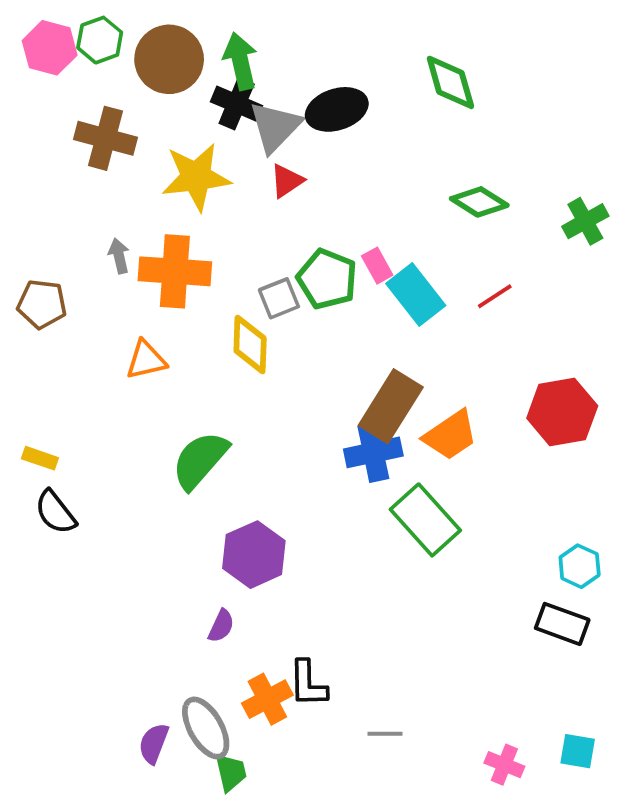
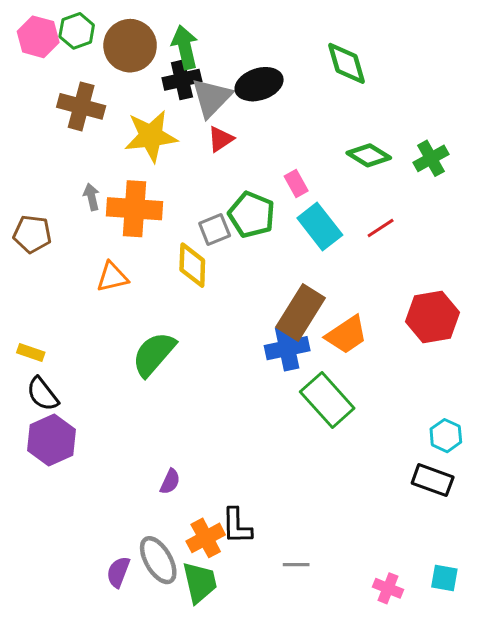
black cross: (237, 104) -> (182, 80), turned -36
green cross: (585, 221) -> (431, 158), moved
pink rectangle: (377, 266) -> (296, 184), moved
purple hexagon: (254, 555) -> (51, 440), moved
green trapezoid: (231, 772) -> (200, 582), moved, size x1.4

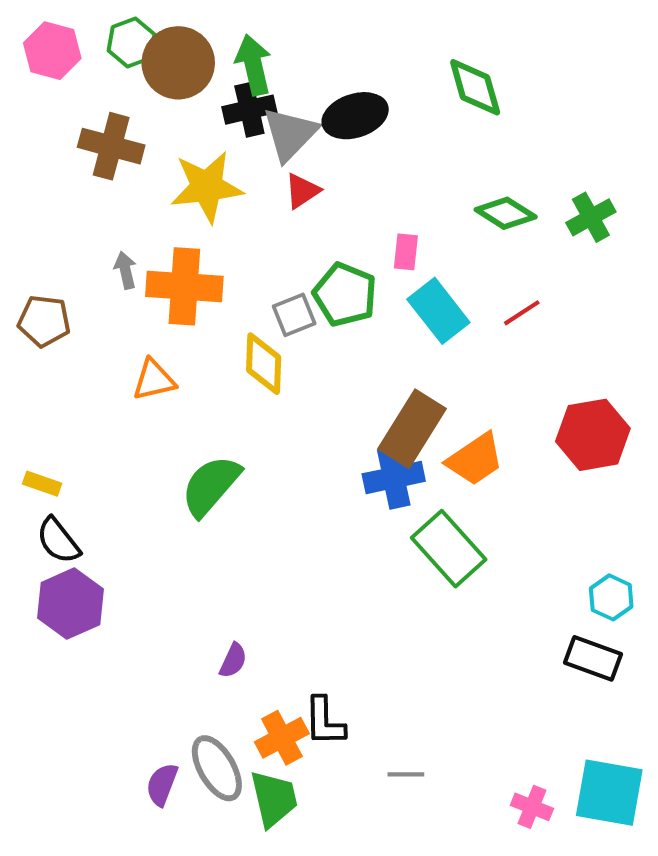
green hexagon: (77, 31) -> (131, 42), moved
pink rectangle: (296, 184) -> (406, 252), turned 35
cyan square: (444, 578) -> (609, 793), size x1.8

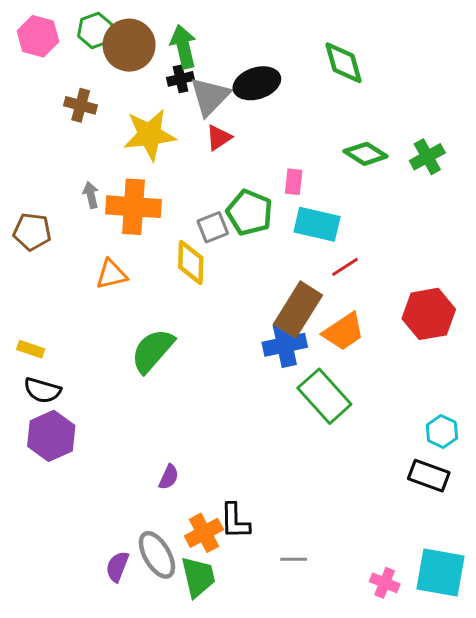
black cross: (249, 110) -> (180, 79), size x0.7
brown cross: (111, 146) -> (81, 105), size x0.7
cyan rectangle: (438, 311) -> (317, 224), turned -39
red line: (522, 313) -> (345, 267), moved
black semicircle: (58, 541) -> (42, 390), turned -36

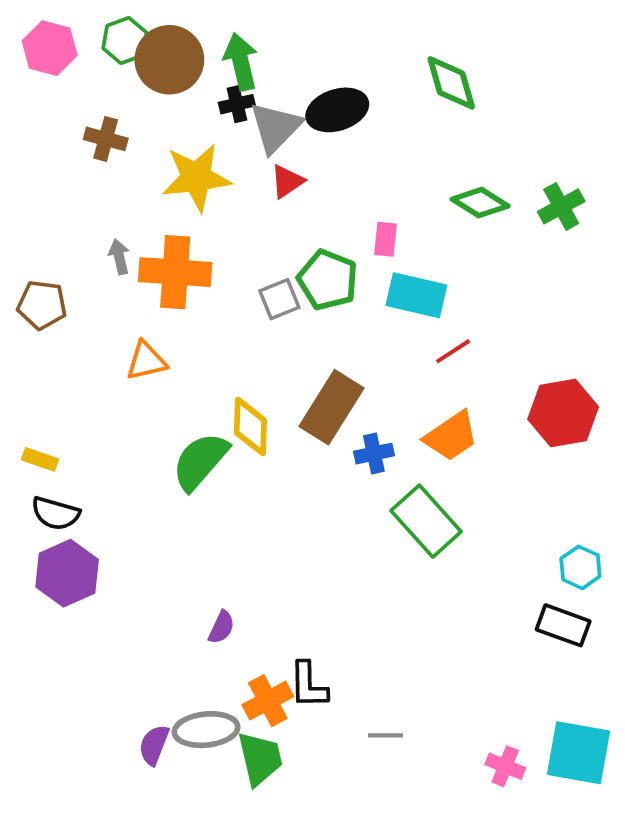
yellow diamond: (191, 263) -> (250, 426), moved
brown rectangle: (298, 310) -> (331, 407), moved
blue cross: (285, 345) -> (374, 454), size x0.7
gray ellipse: (157, 555) -> (206, 730), turned -66

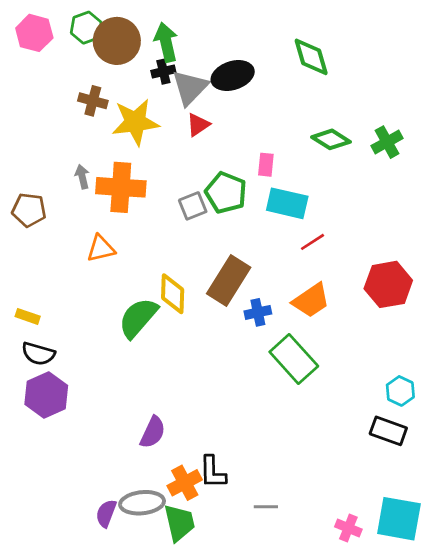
brown cross: (106, 139) -> (93, 101), moved
purple semicircle: (221, 627) -> (153, 432), size x1.4

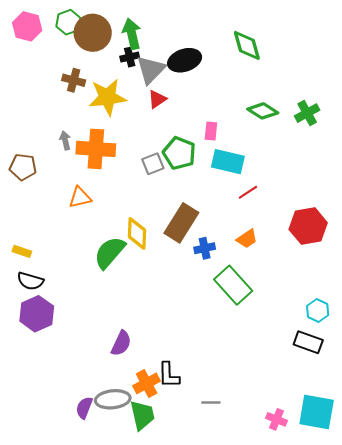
orange trapezoid: (311, 300) -> (247, 239), size x0.7

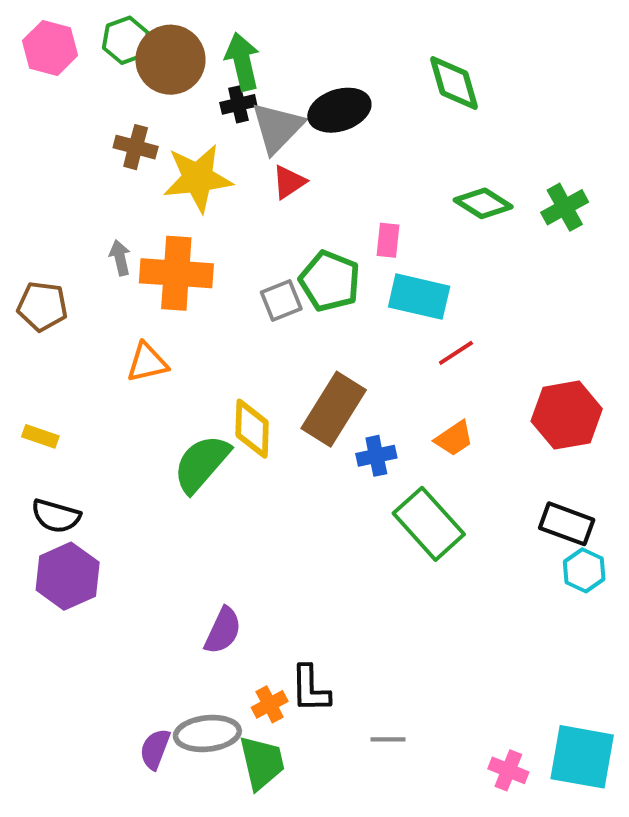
yellow rectangle: (22, 251) -> (40, 436), moved
black rectangle: (308, 342) -> (567, 524), moved
orange cross: (147, 383) -> (270, 704), size x0.7

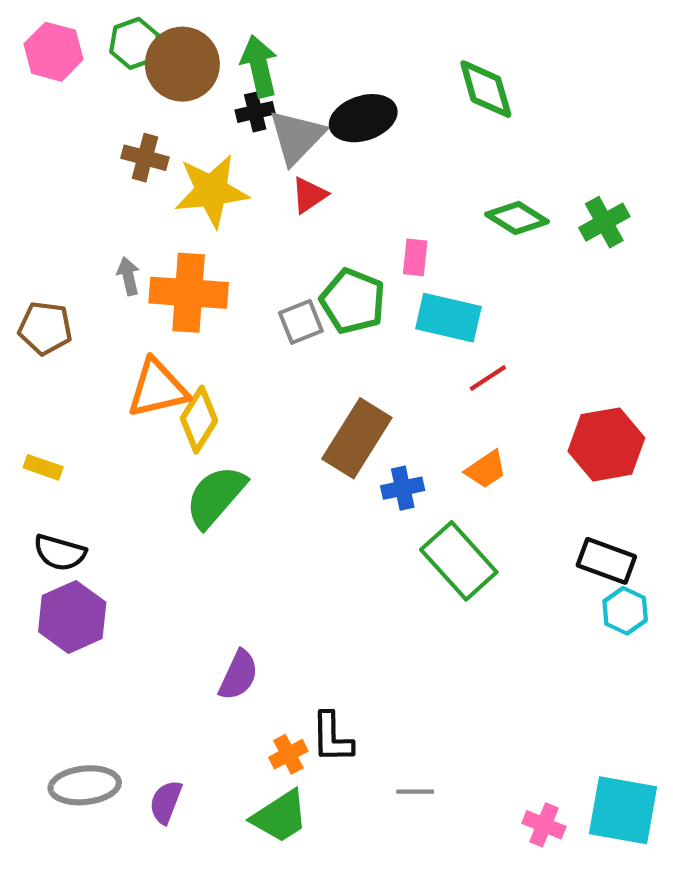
orange triangle: (147, 363) -> (157, 388), size x1.4
yellow diamond: (252, 429) -> (199, 420), moved, turned 30
gray ellipse: (207, 733) -> (85, 785), moved
green trapezoid: (262, 763) -> (280, 817), turned 70

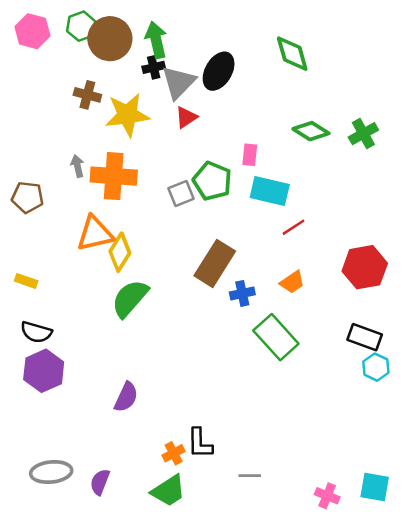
black ellipse: (363, 118) -> (219, 71), turned -42
purple semicircle: (238, 675) -> (126, 397), moved
cyan square: (623, 810) -> (375, 487), size x0.7

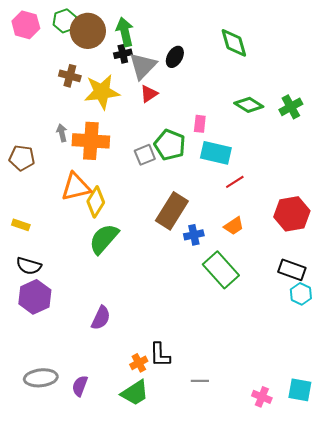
black ellipse: (219, 71) -> (175, 57), size x0.7

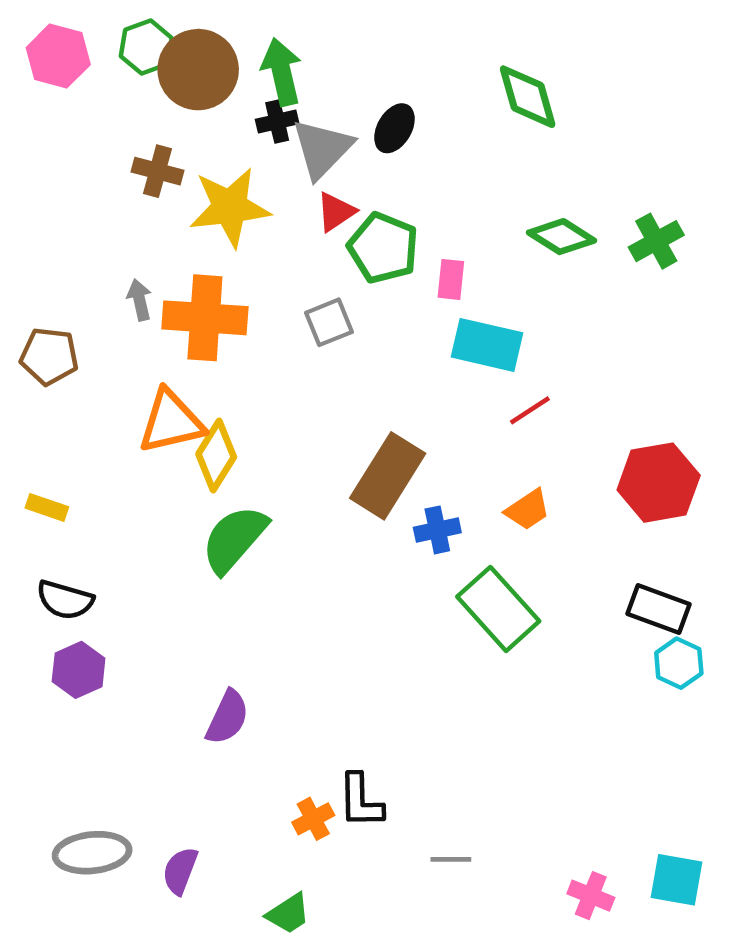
green pentagon: (170, 145) -> (383, 248), moved
gray square: (145, 155) -> (329, 322), moved
purple hexagon: (35, 297) -> (79, 670), size x0.7
green trapezoid: (135, 393) -> (288, 914), moved, size x0.7

